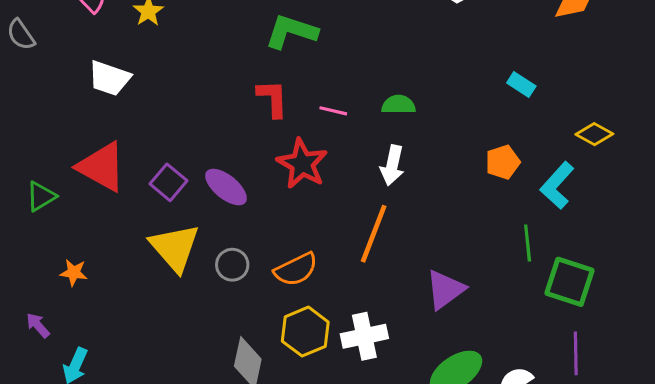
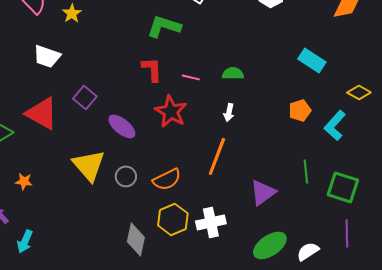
cyan rectangle: (521, 84) -> (312, 60), size x1.5
white arrow: (392, 165) -> (229, 112), size x0.7
purple square: (168, 182) -> (85, 97), moved
green line: (528, 243) -> (306, 171), moved

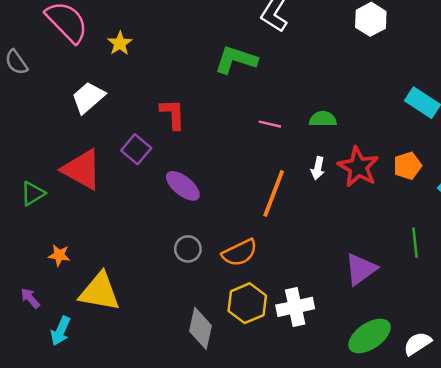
white trapezoid: (47, 56) -> (88, 98), turned 120
red L-shape: (152, 69) -> (173, 114), moved
red star: (171, 111) -> (358, 167), moved
orange line: (217, 156) -> (274, 193), moved
yellow triangle: (89, 165) -> (100, 292), moved, turned -39

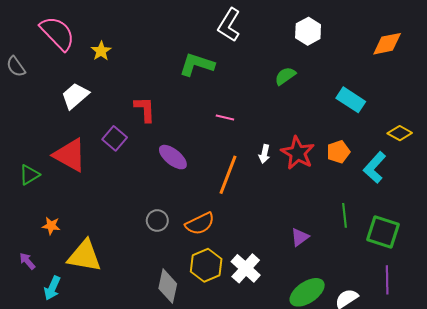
green semicircle: (323, 119) -> (285, 76), moved, turned -35
purple ellipse: (183, 186) -> (173, 157), moved
purple triangle: (361, 269) -> (300, 237), size x0.7
white cross: (295, 307) -> (246, 268), turned -36

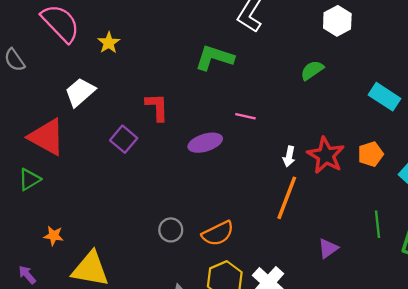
red triangle: (70, 155) -> (47, 137), moved
purple ellipse: (173, 157) -> (205, 143), moved, turned -56
orange line: (228, 175) -> (287, 198), moved

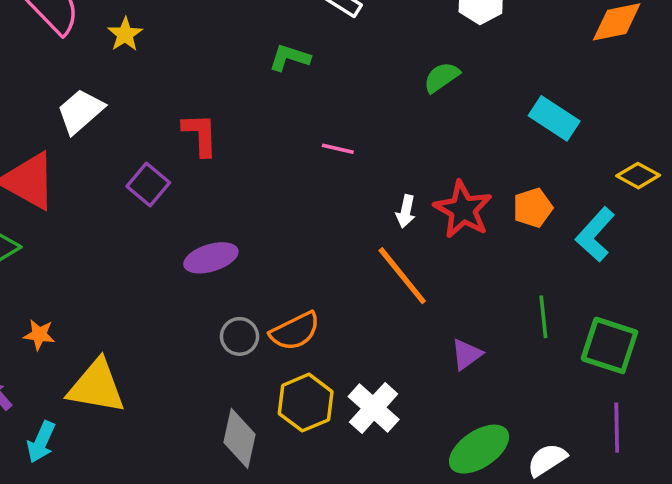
green L-shape: (214, 58) -> (290, 58), size x0.7
purple ellipse: (205, 143) -> (211, 258), moved
orange line: (287, 198) -> (402, 276), turned -60
gray circle: (171, 230) -> (239, 336), moved

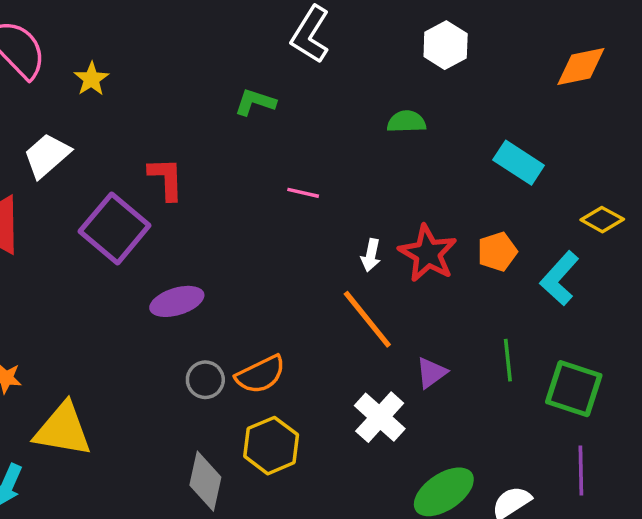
green semicircle: (441, 77) -> (406, 122), turned 33
purple square: (148, 185) -> (115, 228), size x1.6
purple triangle: (467, 354) -> (431, 373), moved
white cross: (374, 408) -> (380, 417), moved

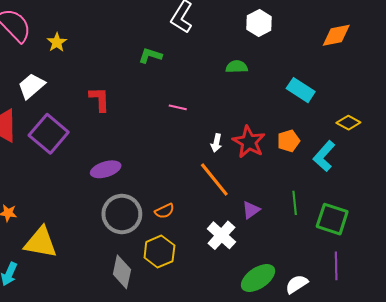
purple square: (115, 228) -> (49, 134), moved
orange semicircle: (260, 374) -> (165, 211), moved, size x0.7
gray circle: (205, 380) -> (122, 214), size x1.8

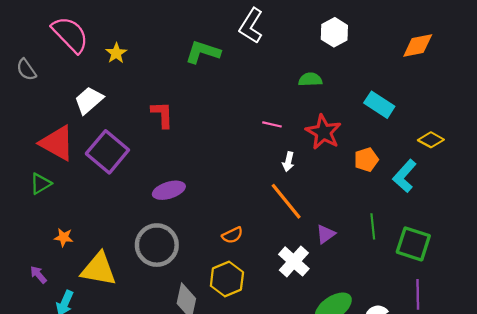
green L-shape: (150, 56) -> (203, 52), moved, size x1.4
pink line: (178, 107) -> (272, 124), moved
red star: (249, 142) -> (323, 132), moved
gray circle: (122, 214) -> (157, 245), moved

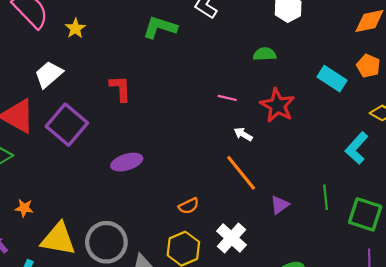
orange pentagon: (366, 160) -> (368, 66), moved, turned -30
white arrow: (288, 162) -> (243, 134), turned 108
gray circle: (157, 245) -> (106, 242), moved
white cross: (294, 261) -> (231, 238), moved

